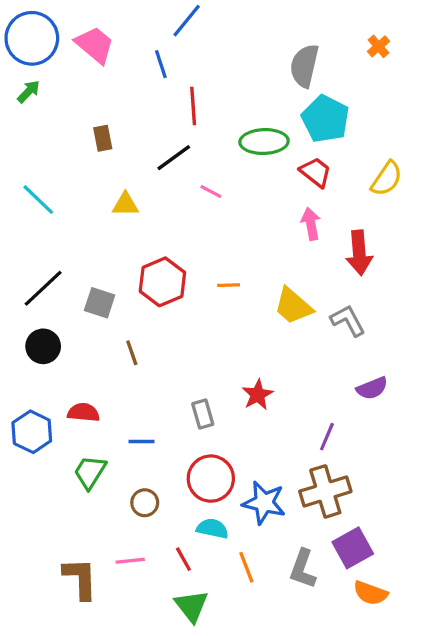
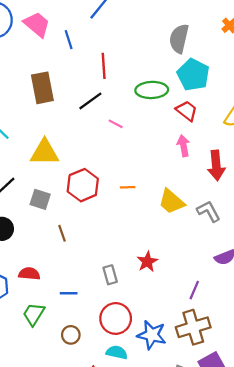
blue line: (161, 64) -> (69, 40), moved
brown rectangle: (103, 138) -> (42, 88), size x1.8
yellow triangle: (125, 204) -> (45, 152), moved, size x1.6

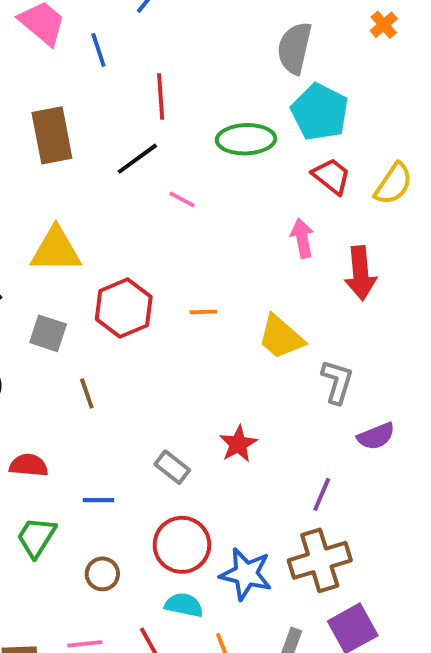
red trapezoid: (187, 111) -> (331, 176), moved
gray L-shape: (209, 211) -> (337, 382), moved, turned 45
gray rectangle: (110, 275) -> (172, 467), turned -36

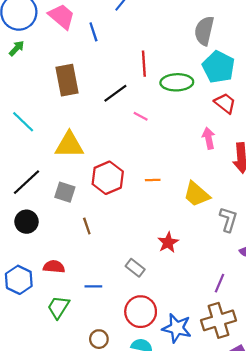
red line: (161, 97) -> (144, 64), moved
red star: (238, 444) -> (168, 242), moved
brown circle: (102, 574) -> (99, 339), moved

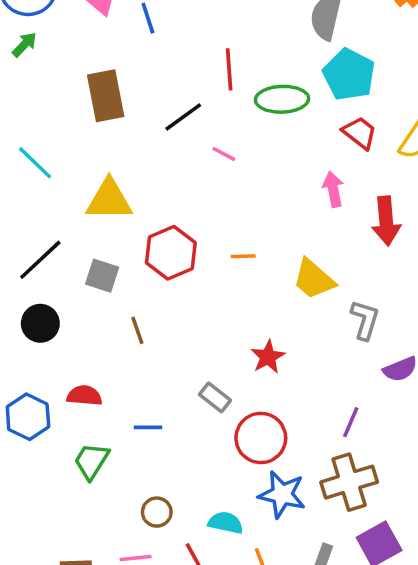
red circle: (141, 312) -> (261, 438), moved

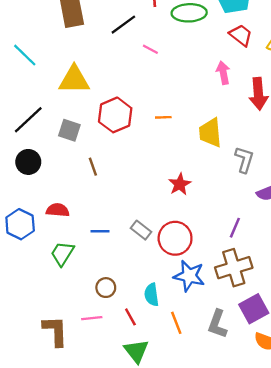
yellow trapezoid: (314, 279) -> (210, 133), turned 44
gray rectangle: (215, 397) -> (141, 230), moved
cyan semicircle: (226, 523) -> (152, 295), turned -110

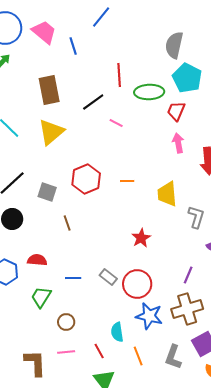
red trapezoid: (241, 35) -> (176, 111), moved, turned -105
yellow triangle: (74, 80) -> (51, 132), moved, turned -40
brown circle: (106, 288) -> (66, 322), moved

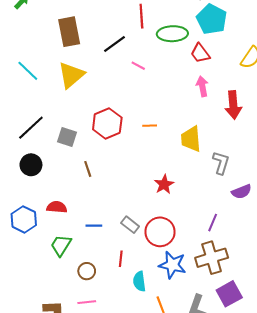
red trapezoid: (176, 111) -> (200, 53), turned -60
red line: (99, 351) -> (121, 259), moved, turned 35

